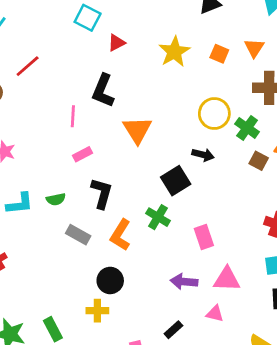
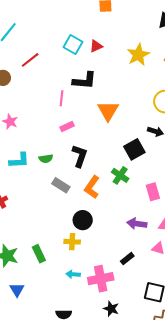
cyan square: (88, 18) -> (73, 44), moved
black L-shape: (103, 91) -> (84, 81), turned -110

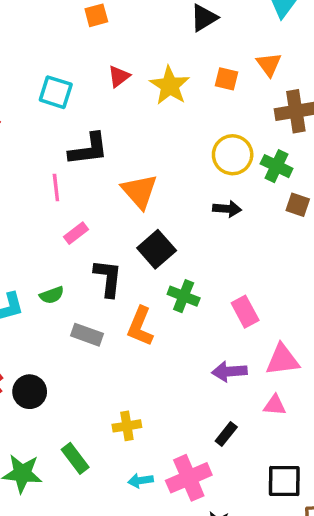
red triangle: (96, 46) -> (119, 76), moved
black square: (134, 149) -> (157, 249), moved
black circle: (83, 220) -> (30, 392), moved

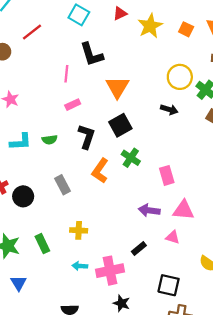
black L-shape: (88, 149) -> (92, 54), turned 68
gray rectangle: (87, 335) -> (63, 185), moved, turned 30

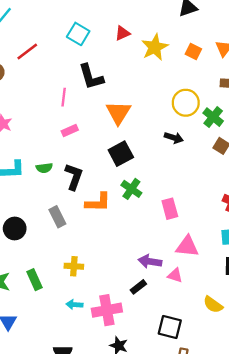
black L-shape: (87, 137) -> (74, 177), moved
orange L-shape: (100, 171) -> (98, 202), turned -125
purple arrow: (149, 210) -> (150, 261), moved

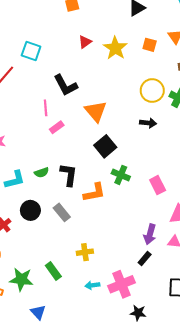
cyan square: (78, 34) -> (31, 51), moved
pink rectangle: (70, 130) -> (57, 127), moved
black circle: (15, 229) -> (30, 210), moved
purple arrow: (150, 261) -> (150, 234), turned -72

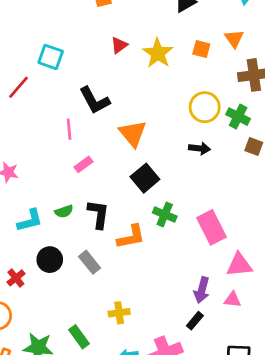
pink rectangle: (57, 127) -> (84, 164), moved
pink rectangle: (158, 185) -> (212, 227), size x1.4

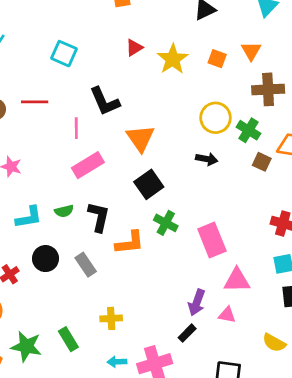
red line: (19, 87) -> (35, 102), moved, turned 45
pink rectangle: (84, 164) -> (88, 165), size x1.6

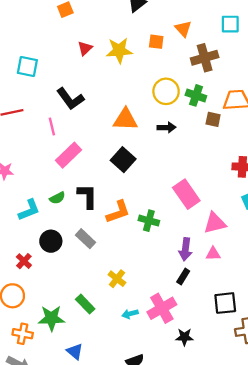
yellow star: (173, 59) -> (119, 50), turned -30
orange triangle: (140, 138) -> (125, 119), moved, turned -40
green cross: (166, 223) -> (149, 221), moved
yellow cross: (111, 318) -> (117, 279), turned -36

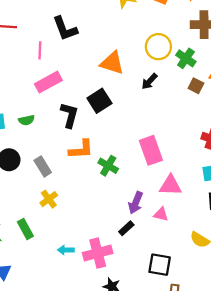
black arrow: (167, 128) -> (149, 81), turned 120
black L-shape: (87, 196) -> (69, 115), moved
yellow cross: (117, 279) -> (49, 199), moved

